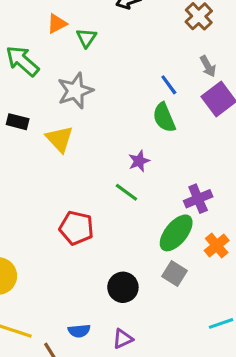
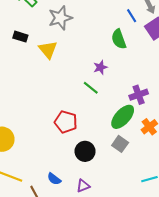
blue line: (169, 85) -> (132, 16), moved
red pentagon: (76, 228) -> (66, 122), moved
blue semicircle: (79, 331) -> (54, 179), turned 40

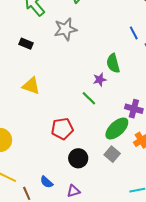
green semicircle: (119, 39) -> (113, 63), moved
yellow triangle: (48, 50) -> (31, 86), moved, turned -36
purple cross: (139, 95) -> (134, 109), turned 30
red pentagon: (66, 122) -> (62, 129), turned -30

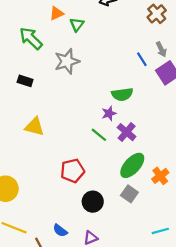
green semicircle: (113, 63) -> (122, 94), turned -78
purple cross: (134, 109) -> (127, 132), moved, turned 30

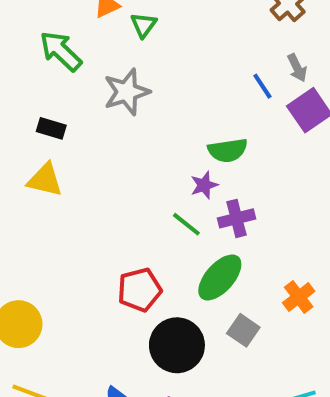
yellow triangle: (34, 127) -> (45, 180), moved
purple cross: (127, 132) -> (236, 218), turned 36
green ellipse: (132, 165) -> (220, 277), moved
black circle: (93, 202) -> (177, 345), size x1.4

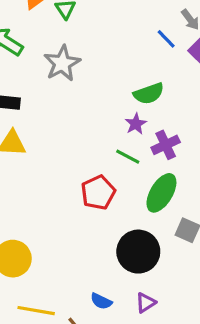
red pentagon: (140, 290) -> (98, 193), moved

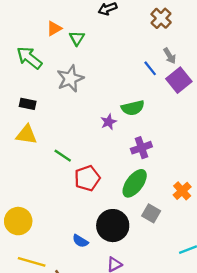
purple star: (136, 124) -> (109, 122), moved
green line: (128, 157) -> (63, 156), moved
blue semicircle: (101, 301) -> (80, 241), moved

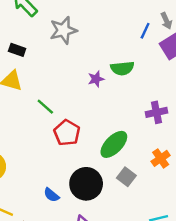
blue line: (150, 68) -> (145, 31), turned 56
purple cross: (141, 148) -> (157, 112), moved
red pentagon: (87, 178) -> (67, 133), turned -30

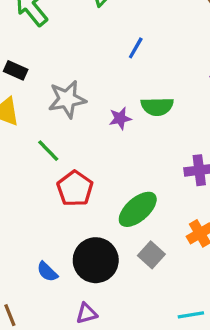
gray star: (63, 30) -> (67, 99), moved
blue line: (145, 31) -> (136, 48), moved

